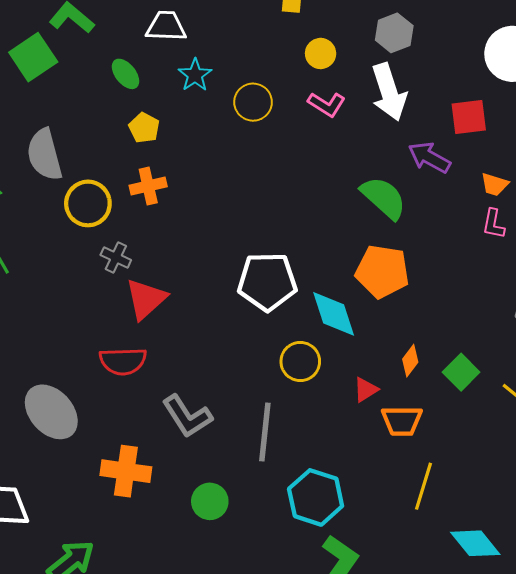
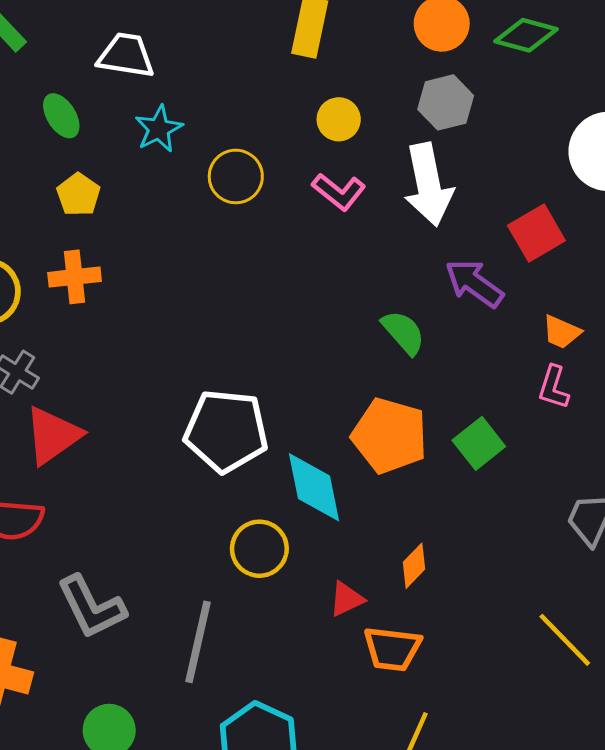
red square: (469, 117) -> (536, 233), turned -30
green semicircle: (384, 198) -> (403, 332), size x0.7
green square: (461, 372) -> (479, 443), moved

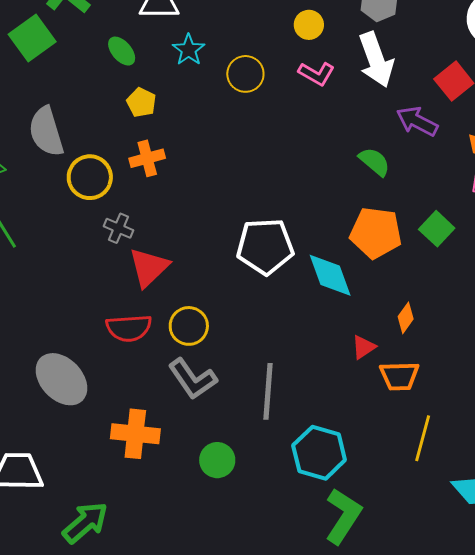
yellow circle: (259, 549) -> (189, 326), moved

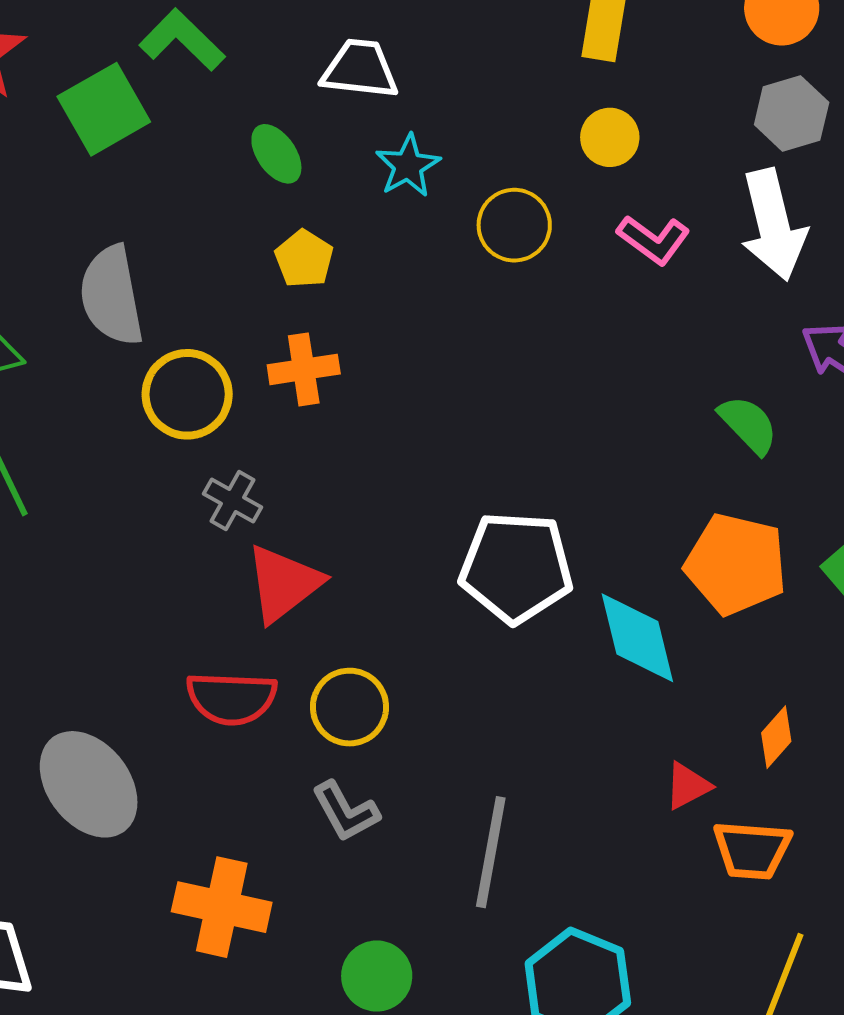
yellow circle: (309, 25) -> (610, 137), moved
gray L-shape: (193, 379) -> (346, 812), size x0.7

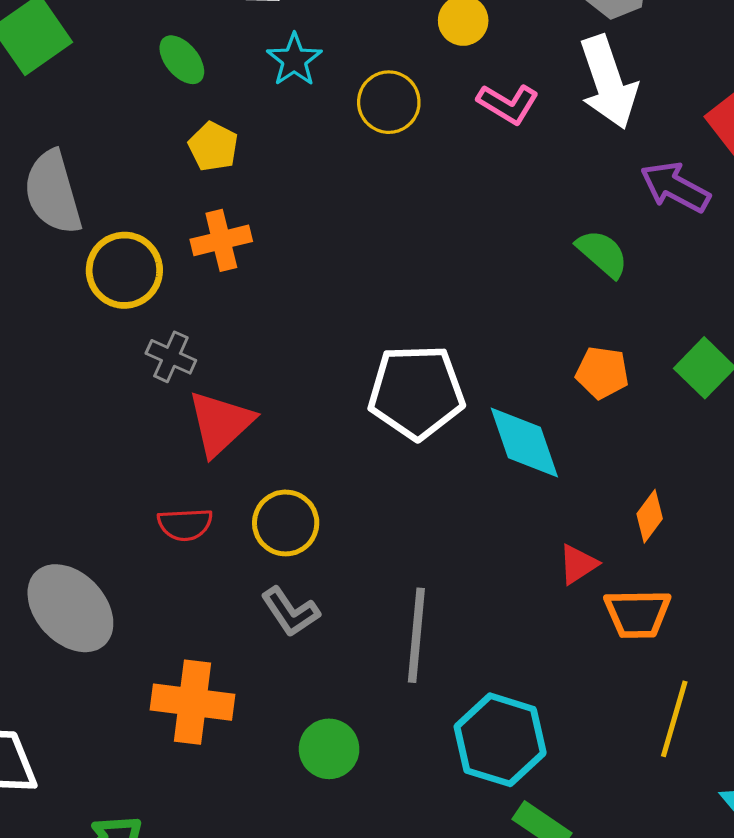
orange pentagon: (736, 564) -> (602, 373), size x0.6
red semicircle: (232, 698) -> (185, 524), size x0.7

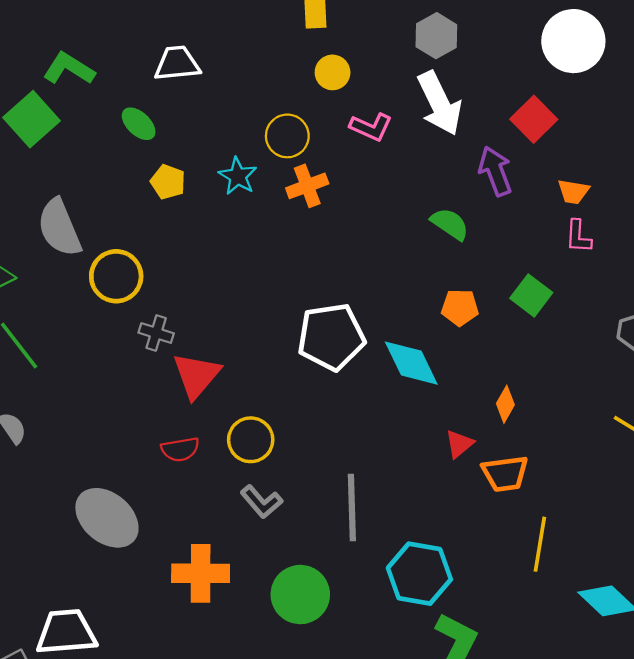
cyan star: (294, 60) -> (238, 176), moved
purple arrow: (675, 187) -> (495, 171), turned 48
orange cross: (221, 240) -> (307, 186), moved
green circle: (329, 749) -> (300, 595), size x1.4

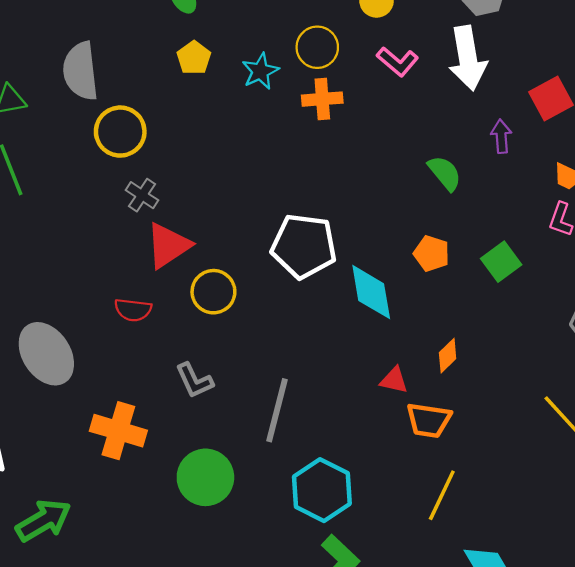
purple arrow: (495, 171) -> (501, 136), size x0.7
yellow circle: (251, 440) -> (213, 292), moved
red triangle: (459, 444) -> (394, 380), turned 36

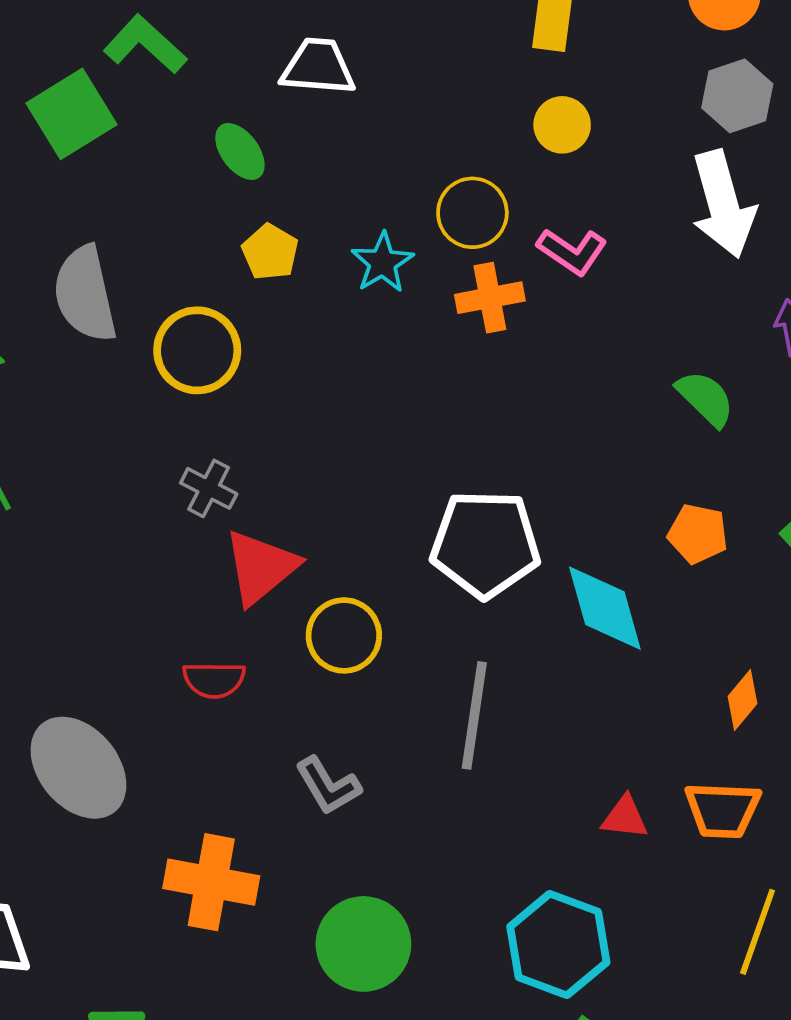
pink L-shape: (398, 62) -> (572, 251), moved
yellow circle: (120, 132) -> (197, 350), moved
red triangle: (394, 380) -> (625, 817), moved
gray line: (277, 410) -> (474, 715), moved

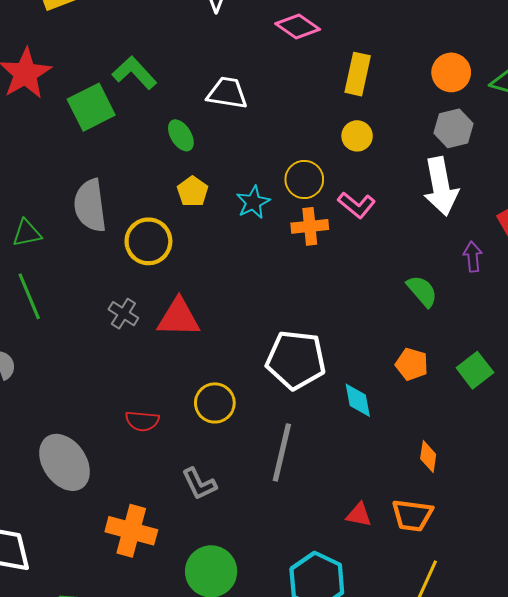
gray cross: (209, 488) -> (123, 314), moved
red triangle: (261, 567) -> (179, 318), moved, turned 36
cyan diamond: (605, 608) -> (358, 400), size x0.7
orange diamond: (742, 700) -> (428, 457), turned -36

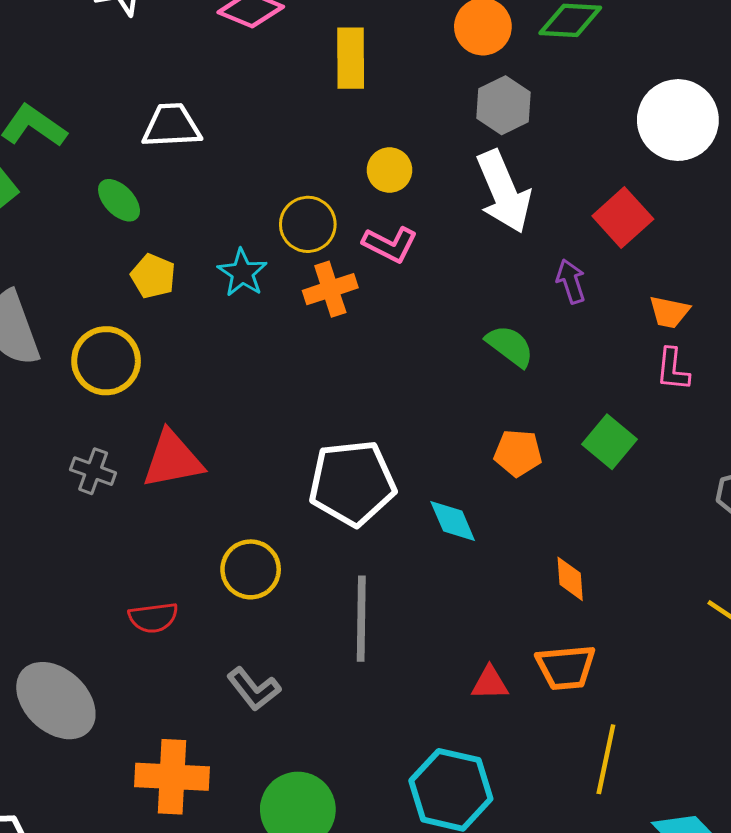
yellow circle: (357, 136) -> (389, 170), moved

